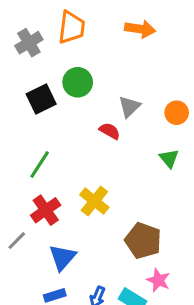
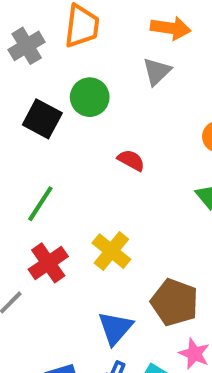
black square: (41, 99) -> (42, 119), turned -36
gray triangle: (129, 107) -> (157, 71), moved
blue triangle: (62, 257) -> (115, 328), moved

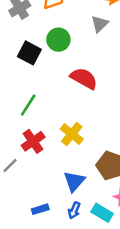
red semicircle: (131, 160) -> (84, 78), size x1.6

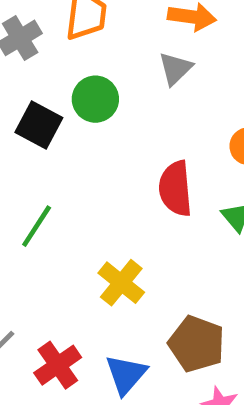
red semicircle: (84, 78) -> (175, 189), moved, turned -124
red cross: (33, 141) -> (58, 365), moved

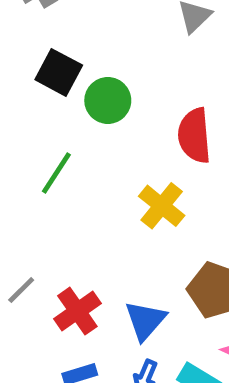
green circle: (95, 99) -> (108, 100), moved
yellow cross: (121, 283) -> (162, 206), moved

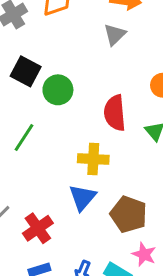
yellow cross: (162, 206) -> (93, 159), turned -36
blue triangle: (145, 320) -> (82, 197), moved

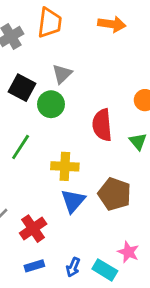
gray triangle: (115, 34) -> (62, 74), moved
yellow cross: (93, 159) -> (65, 166), moved
brown pentagon: (129, 214) -> (115, 194), moved

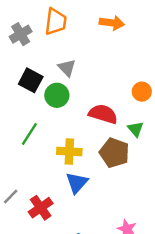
gray triangle: (62, 74) -> (67, 68), turned -30
red semicircle: (102, 125) -> (103, 114), turned 112
brown pentagon: (115, 194) -> (114, 153), moved

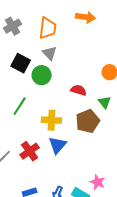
orange trapezoid: (56, 22) -> (48, 28), moved
red semicircle: (103, 114) -> (79, 90), size x0.7
brown pentagon: (114, 153) -> (88, 121), turned 30
red cross: (41, 208) -> (30, 151), moved

